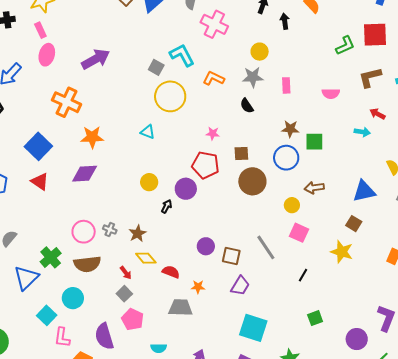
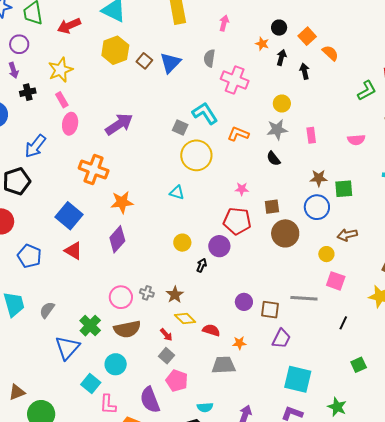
purple diamond: (85, 174) -> (117, 239), turned -40
gray line: (266, 247) -> (304, 298), turned -48

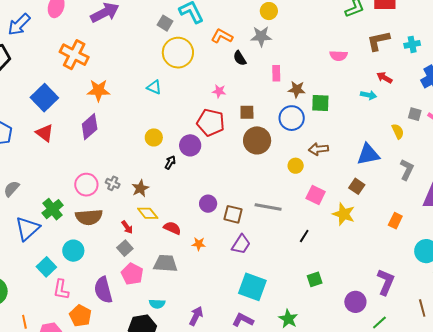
pink rectangle: (311, 135) -> (276, 73), moved
black semicircle: (273, 159) -> (240, 58), moved
pink square: (336, 281) -> (316, 195), moved
gray trapezoid: (224, 365) -> (165, 263), moved

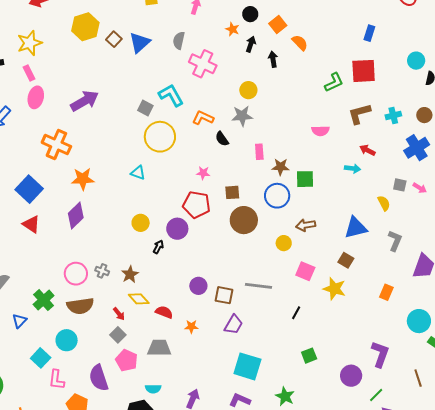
blue triangle: (27, 229) -> (19, 321), size x0.6

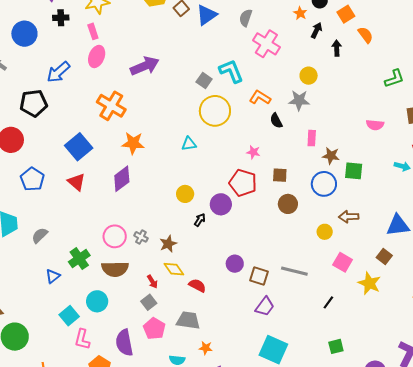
cyan triangle: (138, 173) -> (189, 144), turned -35
brown circle: (244, 220) -> (288, 204), size x0.7
orange star: (191, 327) -> (206, 348), moved

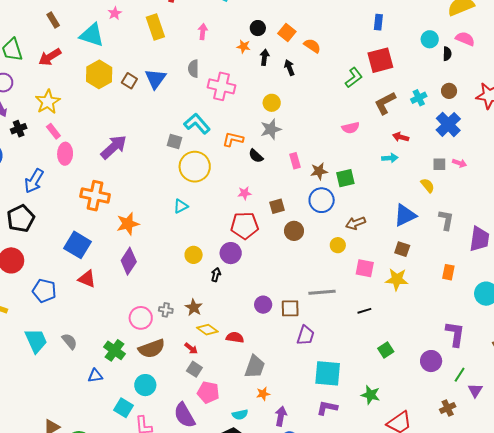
gray semicircle: (40, 235) -> (70, 341), turned 114
blue triangle: (53, 276) -> (95, 376), turned 49
black line: (328, 302) -> (364, 311), turned 56
gray trapezoid: (188, 320) -> (255, 367), moved, turned 120

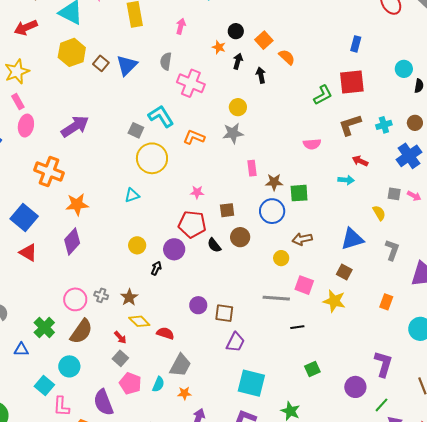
black semicircle: (256, 156) -> (214, 245), moved
gray line: (322, 292) -> (276, 298), moved
brown semicircle: (152, 349) -> (81, 331), turned -44
cyan semicircle: (240, 415) -> (158, 384), moved, turned -63

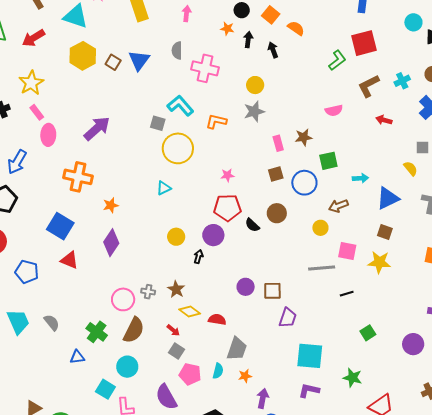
cyan arrow: (346, 180) -> (360, 178), moved
brown star: (274, 182) -> (304, 137), moved
orange star: (77, 204) -> (111, 205), size x0.7
brown square: (227, 210) -> (276, 174), moved

